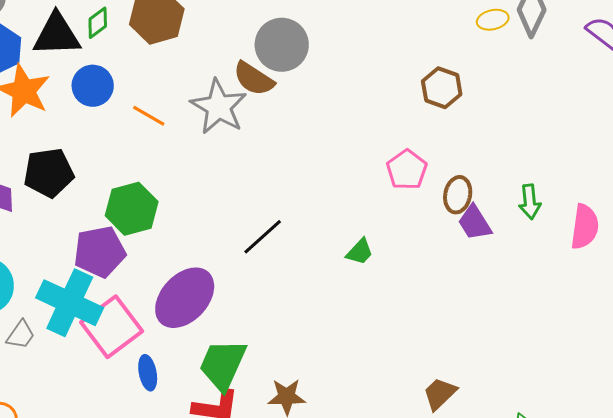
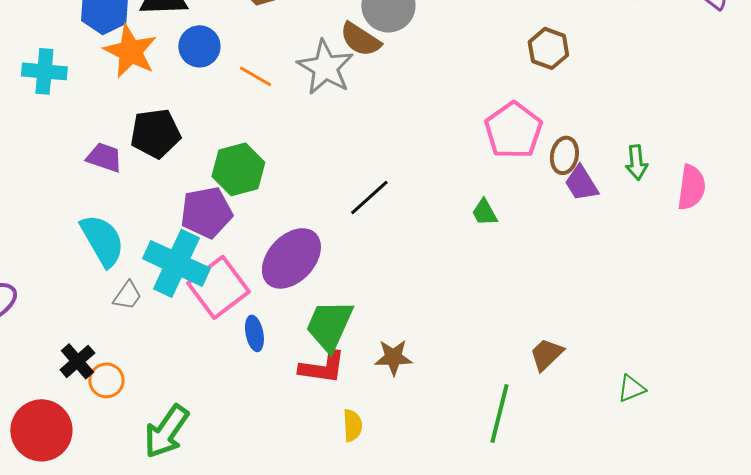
pink pentagon: (407, 170) -> (513, 130), size x1.4
green trapezoid: (360, 252) -> (484, 212), moved, turned 108

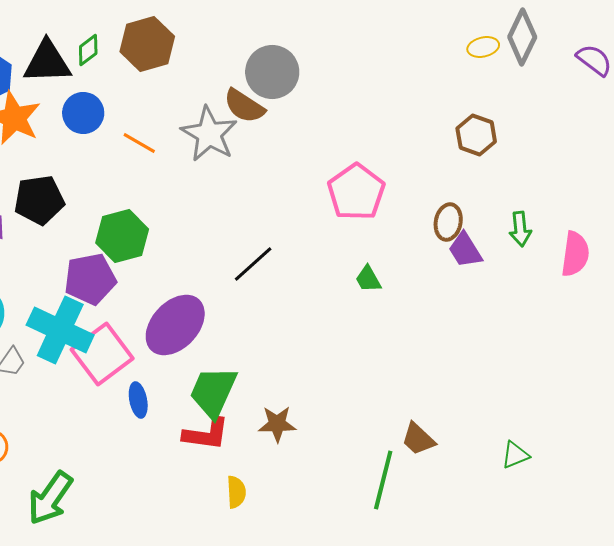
brown hexagon: (548, 48) -> (476, 135), moved
pink pentagon: (513, 130) -> (356, 192), moved
brown trapezoid: (546, 354) -> (418, 439), moved, turned -93

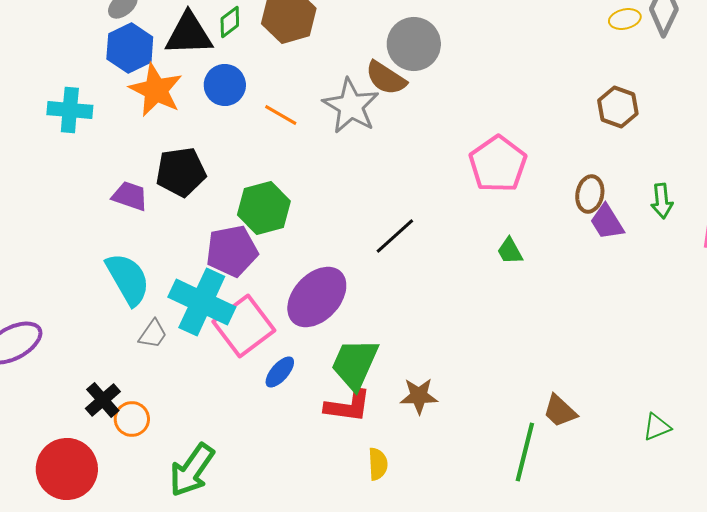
blue ellipse: (138, 400) -> (280, 372), turned 52

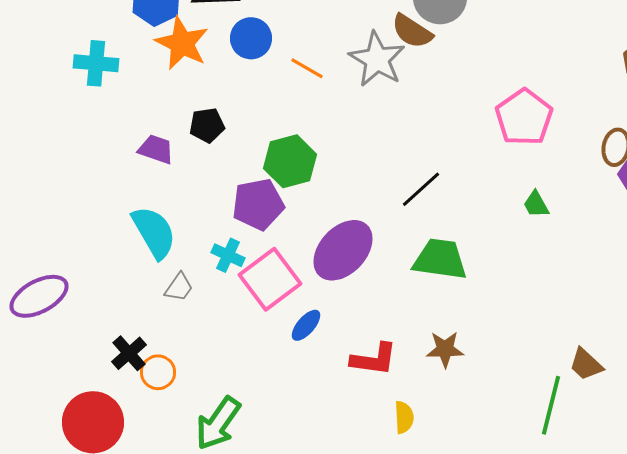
black pentagon: (181, 172) -> (207, 125), size x0.7
cyan cross: (202, 302) -> (228, 255), size x0.5
green trapezoid: (355, 364) -> (440, 259), moved, turned 74

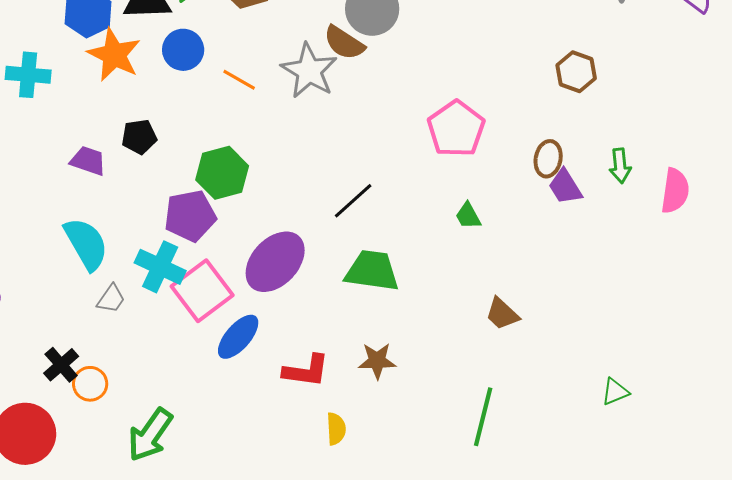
cyan cross: (228, 255) -> (160, 267), size x1.5
blue ellipse: (306, 325) -> (238, 337), size x1.4
brown trapezoid: (586, 364) -> (502, 314), moved

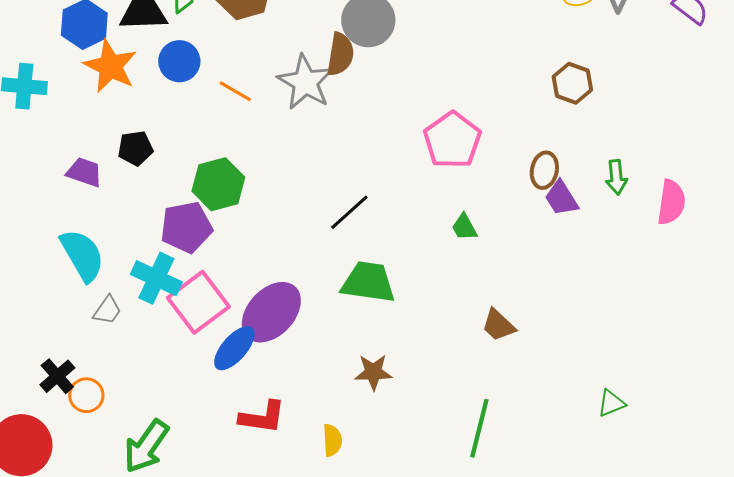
brown semicircle: (344, 43) -> (340, 54), turned -114
purple ellipse: (275, 262) -> (271, 312), moved
red L-shape: (306, 371) -> (262, 417), moved

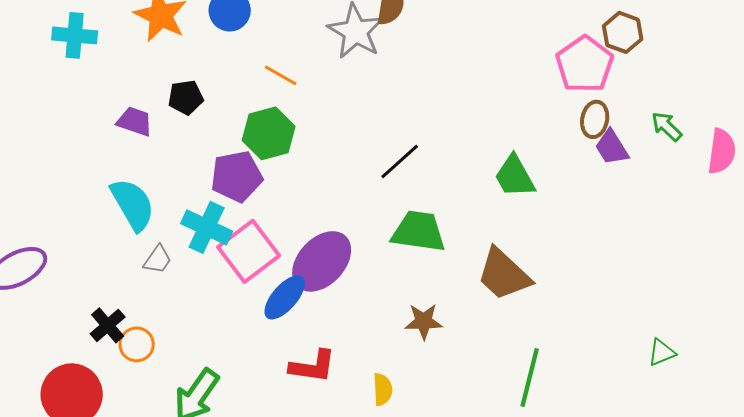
orange line: (235, 91) -> (281, 75), moved
pink pentagon: (452, 140) -> (585, 64), moved
green arrow: (616, 177) -> (667, 126), turned 140
green trapezoid: (464, 227) -> (515, 176), size x1.6
brown trapezoid: (498, 325) -> (504, 274), moved, size x1.6

